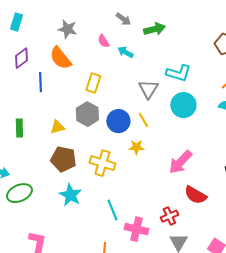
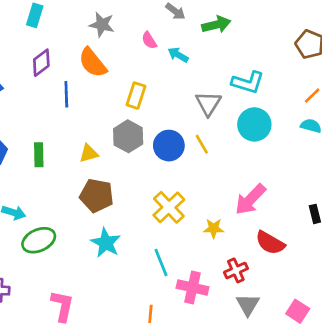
yellow star: (136, 147) -> (214, 228), moved
yellow cross: (102, 163) -> (169, 207), moved, turned 30

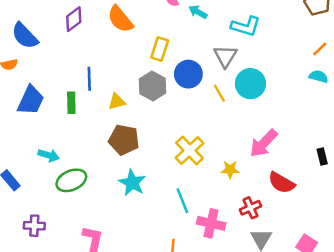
cyan L-shape: (248, 82) -> (246, 26), moved
blue line: (66, 94) -> (89, 79), moved
cyan circle: (254, 124) -> (250, 84), moved
blue circle: (169, 146) -> (188, 74), moved

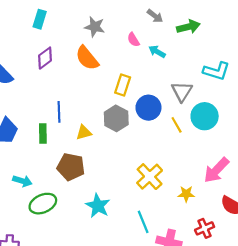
cyan L-shape: (246, 26) -> (216, 71), moved
brown pentagon: (124, 140) -> (71, 167), moved

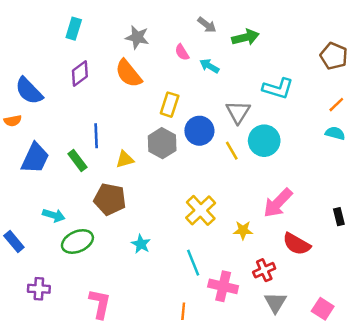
green rectangle: (43, 133) -> (77, 161), turned -36
cyan star: (98, 206) -> (141, 244), size x0.7

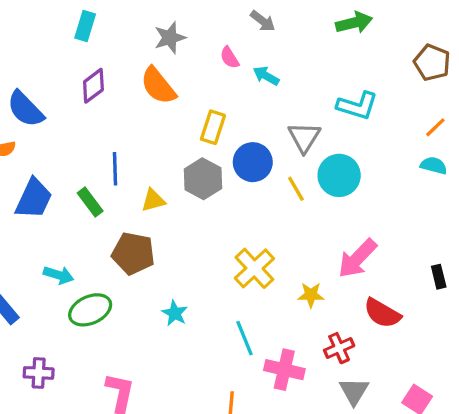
gray star: (137, 37) -> (170, 38), turned -30
green arrow: (245, 37) -> (354, 23), moved

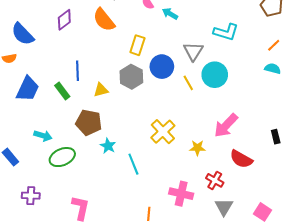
cyan star: (175, 313) -> (108, 146), moved
cyan line: (244, 338) -> (133, 164), moved
red cross: (339, 348) -> (215, 180), turned -36

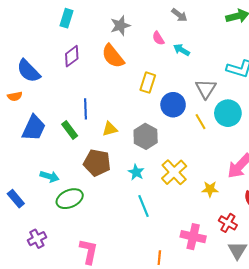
gray hexagon: (131, 77) -> (146, 136), moved
cyan star: (108, 146) -> (136, 172), moved
purple cross: (31, 196) -> (37, 239), turned -30

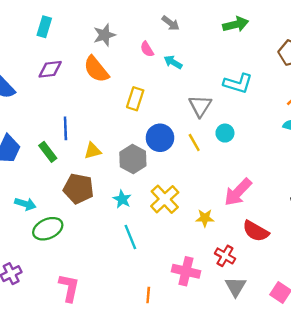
purple diamond: (72, 56) -> (50, 69), turned 30
blue circle: (173, 105) -> (160, 138), moved
cyan circle: (228, 113) -> (225, 133), size x0.6

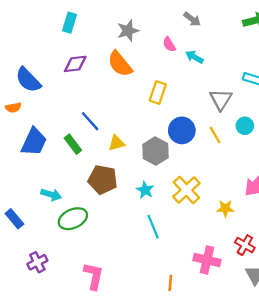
blue line: (65, 128) -> (90, 121), turned -40

